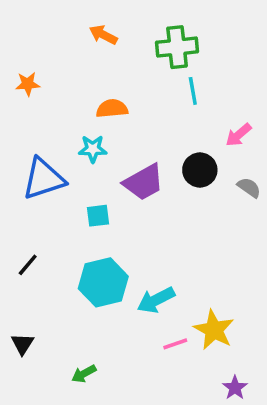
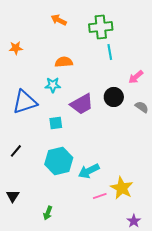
green arrow: (84, 374) -> (48, 213), turned -40

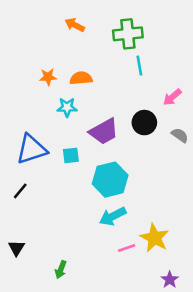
orange star: (16, 48) -> (48, 77), moved
blue triangle: (25, 102) -> (32, 149), moved
cyan hexagon: (59, 161) -> (110, 180), moved

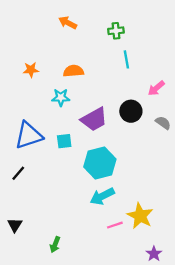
green cross: (128, 34) -> (116, 31), size x0.6
orange star: (48, 77) -> (31, 70), moved

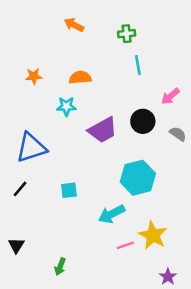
cyan square: (64, 141) -> (69, 190), moved
cyan hexagon: (100, 163) -> (138, 178), moved

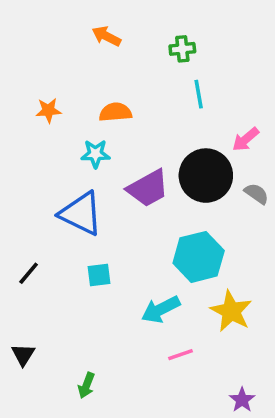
black circle: (143, 121) -> (206, 176), size x1.5
blue triangle: (31, 148) -> (81, 214), moved, turned 44
yellow star: (153, 235) -> (231, 311), moved

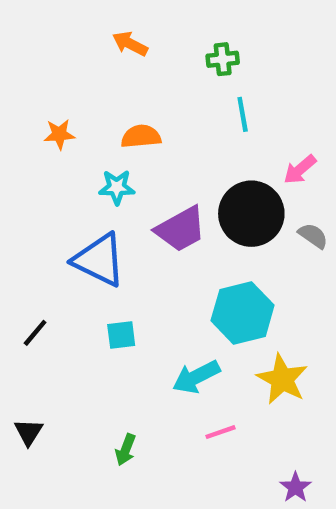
green arrow: (86, 385) -> (126, 450), moved

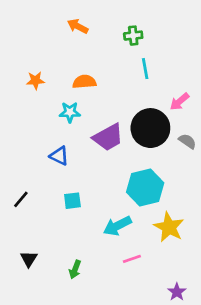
blue triangle: (99, 260) -> (59, 156), size x0.6
black triangle: (28, 432) -> (29, 259), moved

